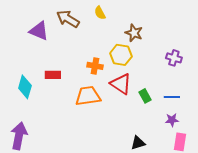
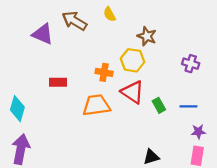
cyan diamond: (25, 87) -> (17, 109), moved
purple star: (172, 120) -> (198, 132), moved

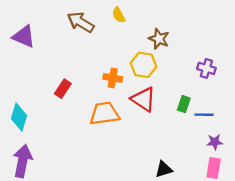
purple triangle: (43, 34) -> (24, 36), moved
red rectangle: (58, 82) -> (63, 89), turned -56
green rectangle: (159, 105) -> (184, 104), moved, turned 48

